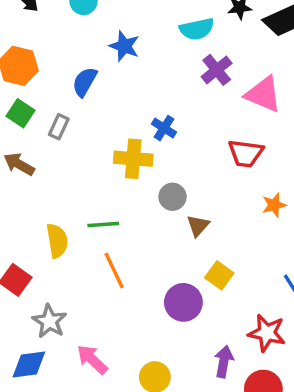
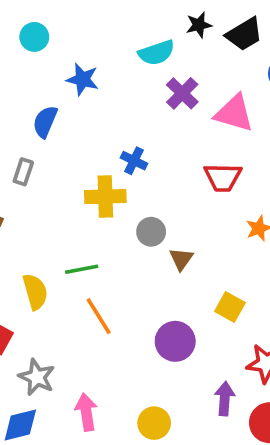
yellow square: (219, 275) -> (230, 307), moved
pink arrow: (92, 359) -> (86, 412), turned 44

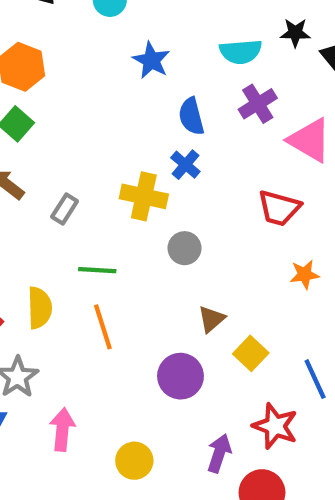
blue semicircle: (45, 122) -> (191, 116), moved, turned -52
gray rectangle: (23, 172) -> (65, 209), moved
brown triangle: (181, 259) -> (211, 319), moved
yellow semicircle: (35, 292) -> (40, 308), moved

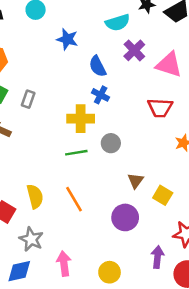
gray rectangle: (65, 209) -> (28, 99), moved
green line: (97, 270) -> (76, 153), moved

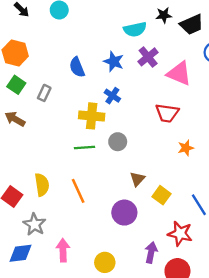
blue star: (67, 39) -> (114, 62), moved
blue semicircle: (98, 66) -> (77, 67), moved

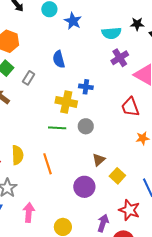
blue star: (114, 62) -> (73, 21), moved
blue cross: (112, 96) -> (86, 87), turned -32
red trapezoid: (167, 113) -> (130, 107), turned 55

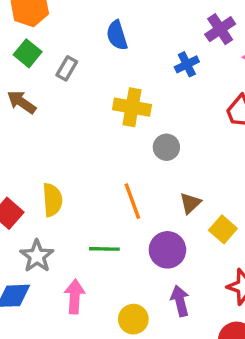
blue cross: (86, 87) -> (187, 64), moved, turned -32
green line: (57, 128) -> (104, 249), moved
orange line: (47, 164) -> (132, 201), moved
purple arrow: (103, 223) -> (180, 301), moved, turned -30

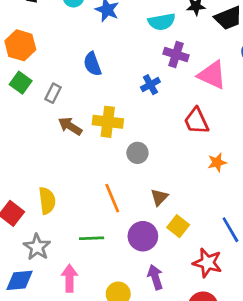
purple cross: (220, 29) -> (176, 55), turned -35
brown arrow: (22, 102) -> (70, 126), moved
yellow square: (223, 229) -> (178, 226), moved

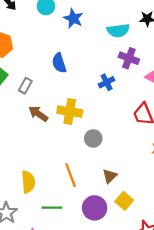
yellow semicircle: (47, 201) -> (28, 182), moved

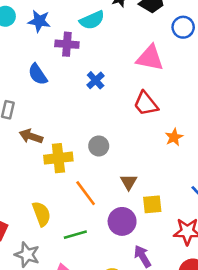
purple cross: (129, 58) -> (67, 44), moved
yellow cross: (70, 112) -> (58, 158), moved
yellow square: (124, 201) -> (152, 204), turned -30

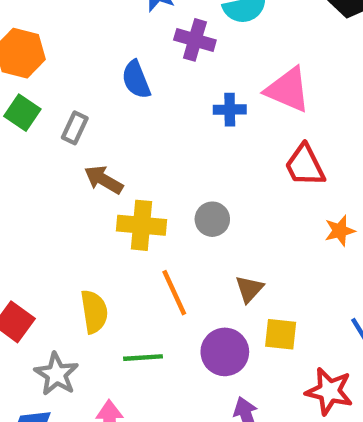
pink triangle: (150, 58) -> (288, 90), moved
blue cross: (96, 80) -> (230, 110), turned 30

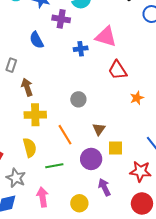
brown arrow: (104, 180) -> (27, 87), turned 48
yellow cross: (142, 225) -> (35, 115), moved

